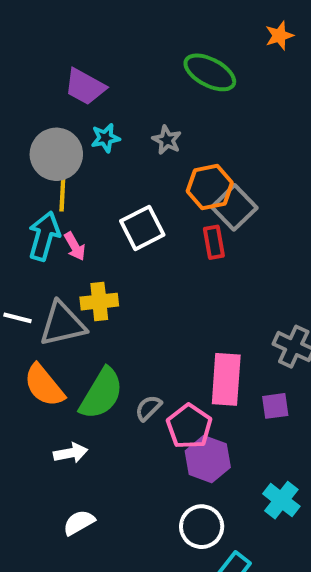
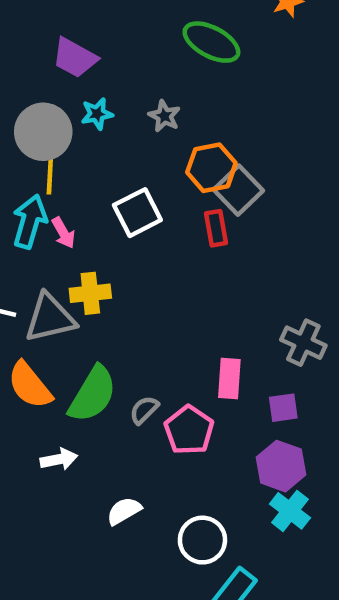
pink rectangle: (226, 379) -> (229, 379), size x0.7
purple hexagon: (208, 459) -> (281, 466), moved
white semicircle: (79, 523) -> (124, 511), moved

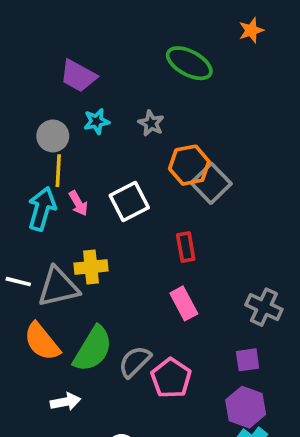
gray circle: (43, 132) -> (53, 136), size x0.7
red rectangle: (216, 228) -> (186, 247), moved
pink arrow: (63, 233) -> (78, 203), moved
pink rectangle: (229, 379) -> (184, 303), moved, turned -32
gray semicircle: (144, 410) -> (135, 362), size x1.4

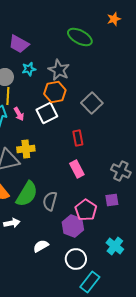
gray star: (151, 123) -> (59, 70), size x1.5
orange hexagon: (189, 165) -> (55, 92), moved
gray semicircle: (135, 362) -> (50, 201), turned -30
pink pentagon: (171, 378) -> (86, 210), moved
purple hexagon: (246, 407) -> (73, 226), moved

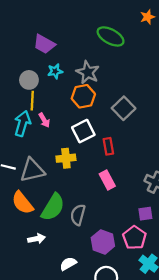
white square: (47, 113) -> (83, 131), moved
yellow cross: (26, 149) -> (66, 158), moved
pink pentagon: (86, 210) -> (134, 238), moved

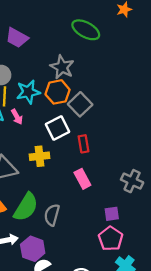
cyan star: (55, 71) -> (28, 92), moved, size x1.5
gray square: (124, 108) -> (80, 104), moved
purple square: (145, 214) -> (112, 214), moved
purple hexagon: (103, 242) -> (33, 249), moved

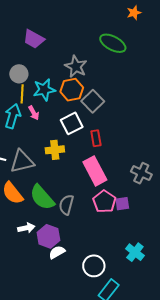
green ellipse: (86, 30) -> (113, 43), moved
pink rectangle: (82, 179) -> (95, 171), size x1.5
green semicircle: (26, 207) -> (42, 197), turned 108
pink pentagon: (111, 239) -> (104, 202), moved

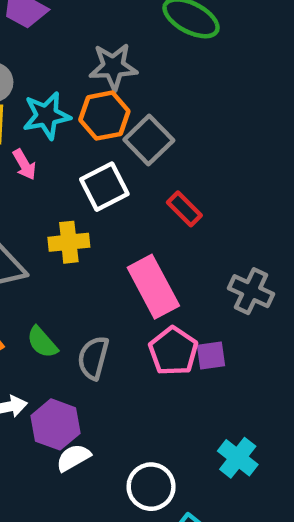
gray star: (76, 66) -> (113, 67), turned -30
red rectangle: (96, 138) -> (184, 209), moved, turned -35
green semicircle: (42, 197) -> (42, 342), size x0.6

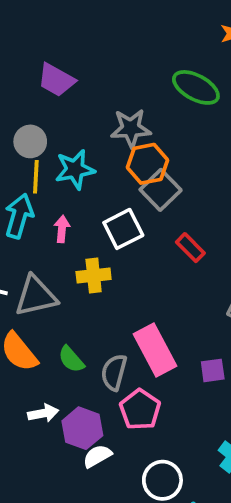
orange hexagon: (104, 116) -> (148, 164), moved
pink arrow: (24, 164) -> (62, 229), moved, turned -145
pink rectangle: (153, 287) -> (155, 350), moved
pink pentagon: (173, 351) -> (140, 410), moved

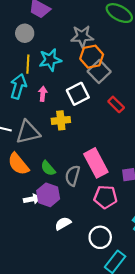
gray circle: (30, 141) -> (25, 33), moved
pink pentagon: (140, 410) -> (105, 197), moved, turned -30
purple hexagon: (82, 428) -> (48, 195), moved

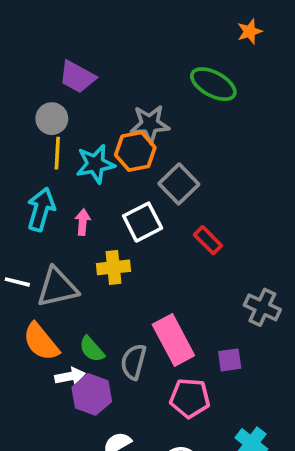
orange hexagon: (92, 57) -> (135, 151), moved
yellow line: (28, 64) -> (57, 153), moved
white arrow: (32, 199) -> (70, 376), moved

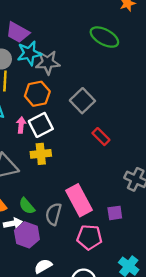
gray star: (150, 124) -> (48, 62), moved
orange hexagon: (135, 151) -> (37, 94), moved
cyan star: (95, 164) -> (29, 53), moved
white square: (143, 222) -> (41, 125), moved

